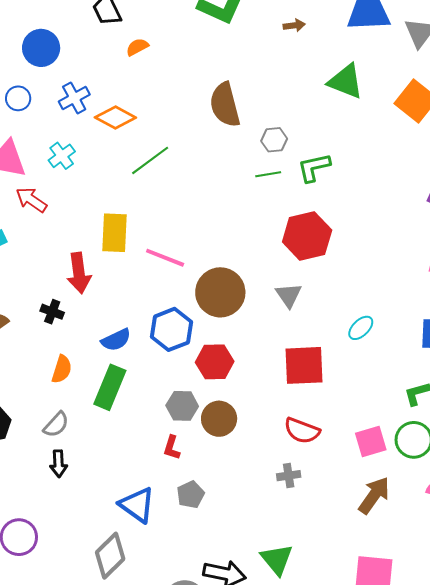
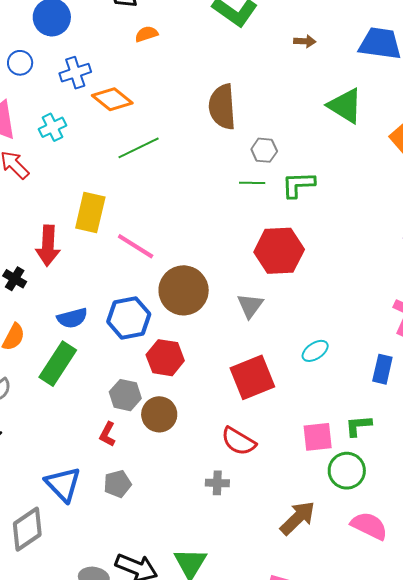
red square: (304, 365) -> (252, 377), turned -30
pink square: (371, 441) -> (318, 437), moved

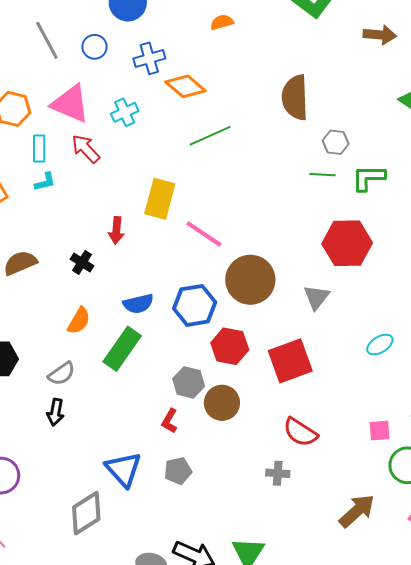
brown arrow: (305, 41) -> (380, 35), size x1.5
red arrow: (48, 246) -> (116, 230), size x0.7
red square: (252, 377) -> (290, 361), moved
pink square: (318, 437) -> (380, 431), size x0.7

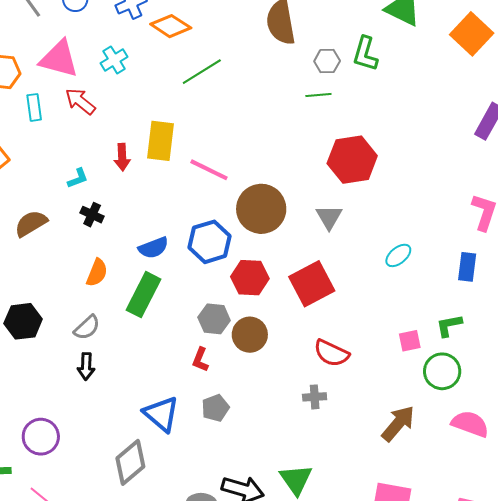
green L-shape: (369, 178) -> (365, 54), moved, turned -66
cyan L-shape: (45, 182) -> (78, 178), moved
red arrow: (116, 230) -> (122, 157), moved

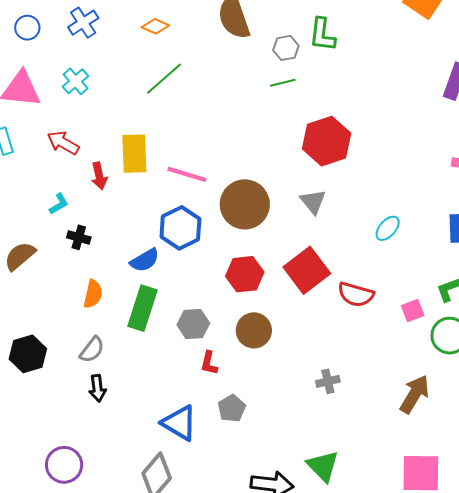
orange diamond: (171, 26) -> (155, 26), moved, size x0.7
red arrow: (80, 101) -> (63, 143), moved
blue hexagon: (210, 242) -> (180, 228), moved
gray hexagon: (214, 319) -> (193, 324), moved
red semicircle: (331, 353) -> (356, 295), moved

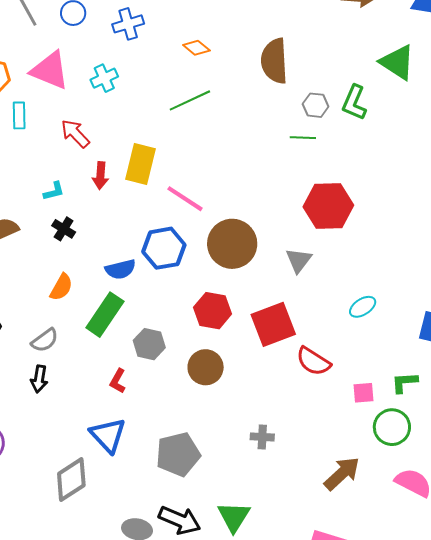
red L-shape: (209, 363) -> (118, 381), moved
gray pentagon: (232, 408) -> (178, 454), moved, size x1.6

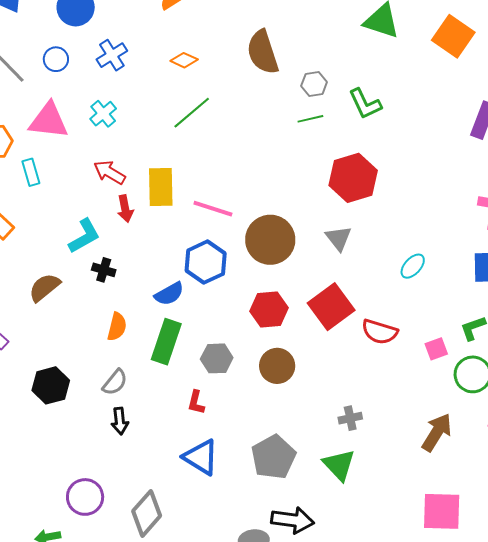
green L-shape: (354, 103) -> (365, 104), moved, turned -33
red arrow: (75, 134) -> (110, 172), moved
cyan L-shape: (54, 191) -> (84, 236), size x1.6
gray diamond: (71, 479) -> (147, 513), moved
green triangle: (234, 517) -> (339, 465), moved

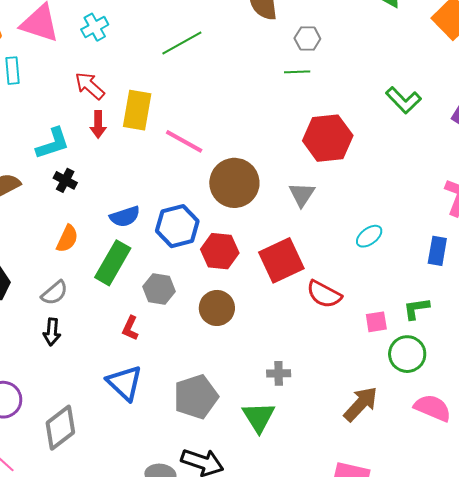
green L-shape: (365, 104) -> (403, 100), moved, turned -30
blue hexagon: (206, 262) -> (177, 226), moved

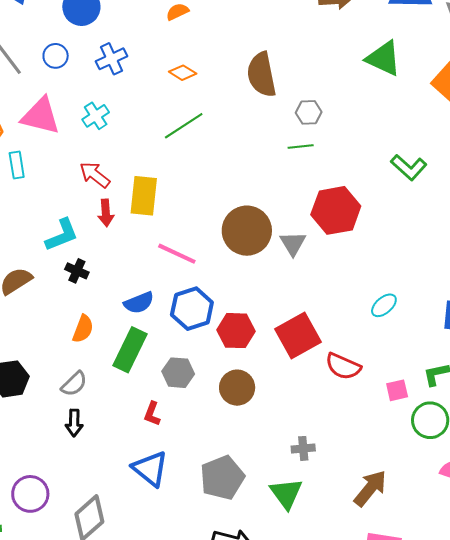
pink line: (184, 141) -> (177, 254), moved
brown circle: (234, 183) -> (247, 231), moved
gray triangle: (302, 195) -> (293, 243), moved
brown arrow: (361, 404) -> (370, 488), moved

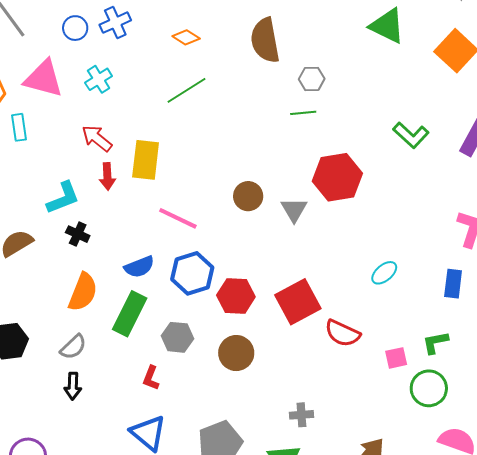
blue circle: (56, 56) -> (75, 28), moved
brown circle: (247, 231) -> (248, 196), size x0.6
orange semicircle: (83, 329) -> (83, 292), size x1.4

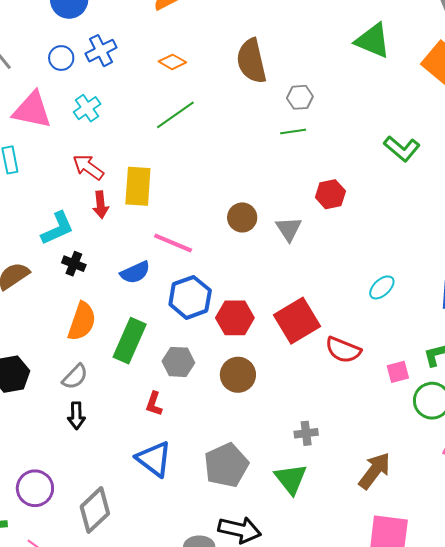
red hexagon: (337, 177) -> (330, 194), size x0.6
blue semicircle: (139, 267) -> (135, 272), moved

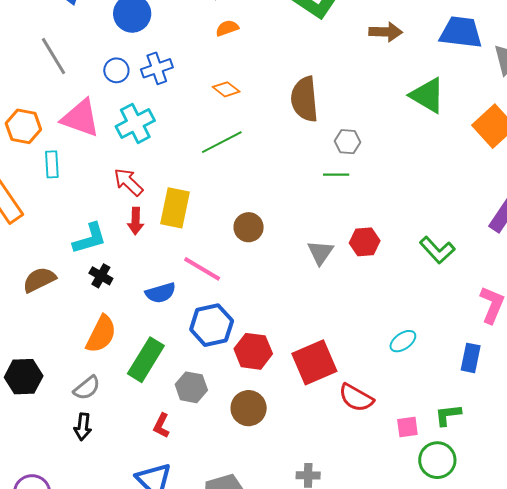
cyan cross: (87, 108) -> (135, 123), size x1.4
green L-shape: (402, 149) -> (437, 250), moved
brown circle: (242, 217) -> (249, 227), moved
gray triangle: (289, 229) -> (320, 252), moved

